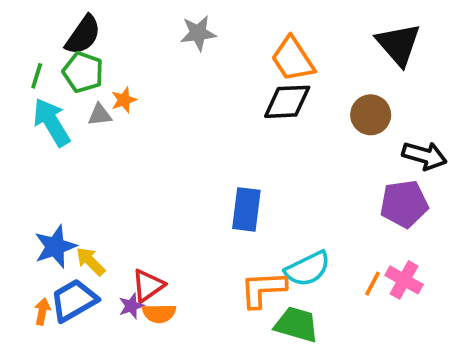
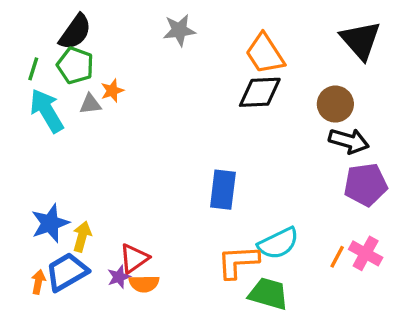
black arrow: (424, 156) -> (349, 141), moved
yellow arrow: (90, 261) -> (82, 237), turned 60

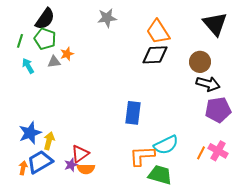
cyan arrow: (47, 111) -> (28, 66), size x0.6

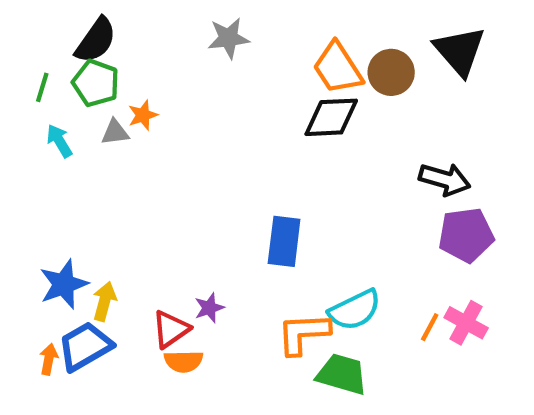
brown circle: (200, 62) -> (391, 72), moved
purple star: (71, 165) -> (209, 308), moved

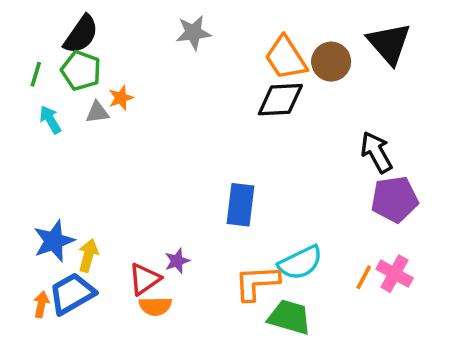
black arrow: (445, 179) -> (376, 152), turned -135

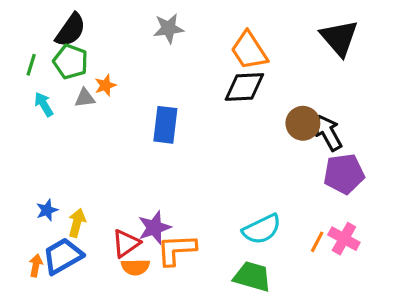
brown circle: (331, 62) -> (303, 123), moved
blue rectangle: (240, 205) -> (165, 125), moved
blue star: (54, 241) -> (47, 210), size x0.6
purple star: (177, 261) -> (154, 228), size x1.5
orange L-shape: (257, 283) -> (176, 250), moved

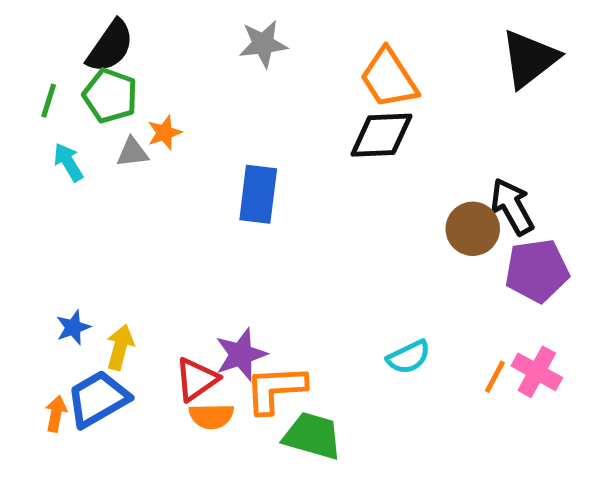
black triangle: (339, 38) -> (529, 59), turned 33
brown circle: (303, 123) -> (473, 229), moved
cyan semicircle: (262, 229) -> (409, 357), size x0.7
green trapezoid: (252, 277) -> (312, 436), moved

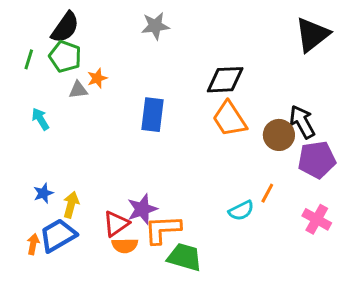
orange trapezoid: (389, 78) -> (229, 119), moved
cyan arrow: (68, 162) -> (40, 119), moved
orange line: (495, 377) -> (267, 193), moved

